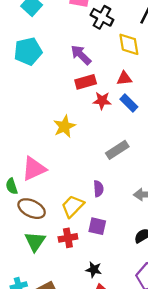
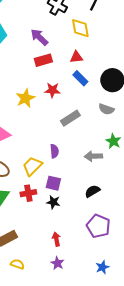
red star: (102, 101) -> (52, 90), moved
black star: (94, 270) -> (53, 202), moved

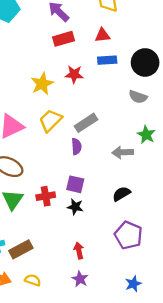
blue rectangle: (80, 78) -> (107, 60), turned -49
gray rectangle: (70, 118) -> (86, 123), moved
yellow trapezoid: (32, 166) -> (50, 120), moved

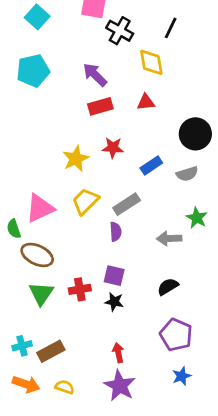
blue rectangle: (107, 60) -> (151, 166), moved, turned -30
gray semicircle: (138, 97) -> (187, 174), turned -36
purple star: (80, 279) -> (120, 386), size x1.6
blue star: (133, 284) -> (182, 376), moved

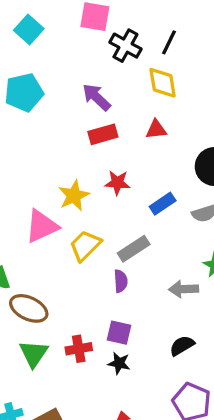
black line: (171, 28) -> (169, 42), moved
pink triangle: (40, 208) -> (42, 226), moved

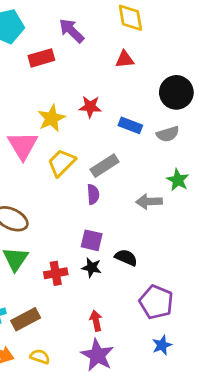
red rectangle: (103, 134) -> (41, 58), moved
blue rectangle: (163, 204) -> (130, 125), turned 55
pink triangle: (42, 226) -> (23, 146), turned -36
black semicircle: (182, 346) -> (126, 258), moved, turned 55
red cross: (79, 349) -> (56, 273), moved

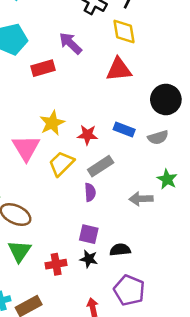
red triangle: (125, 59) -> (119, 69), size x1.5
red star: (90, 107) -> (87, 135), moved
black semicircle: (126, 258) -> (120, 250), turned -30
purple pentagon: (156, 302) -> (129, 290), moved

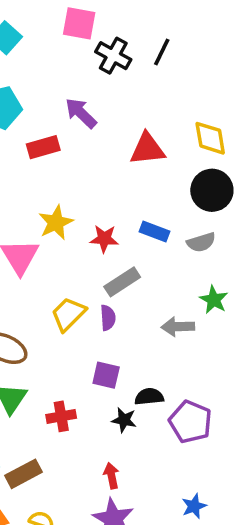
yellow diamond: (124, 32) -> (210, 138), moved
yellow trapezoid: (61, 164) -> (68, 314), moved
black star: (89, 259) -> (124, 420), moved
purple pentagon: (129, 290) -> (190, 422), moved

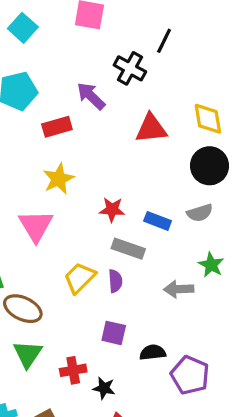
black cross: (113, 56) -> (130, 68), moved
yellow star: (56, 223) -> (59, 179), moved
blue rectangle: (155, 232) -> (158, 221), moved
gray rectangle: (122, 282) -> (128, 249), turned 52
black star: (124, 420) -> (104, 388), moved

